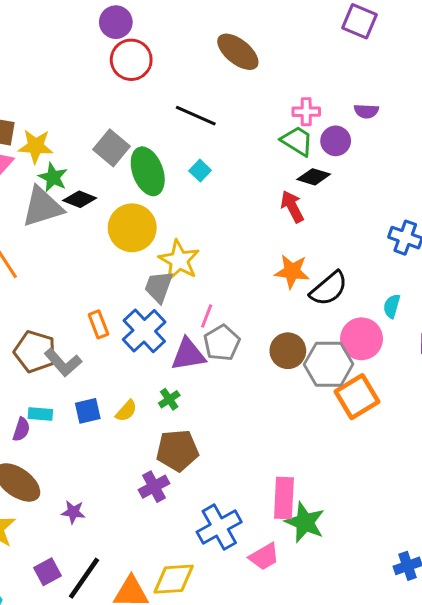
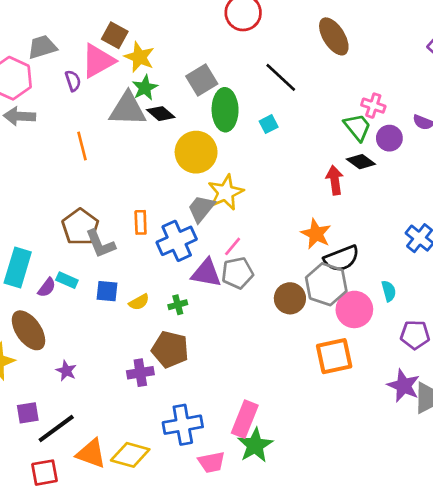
cyan semicircle: (392, 306) -> (389, 291), turned 130
gray hexagon: (329, 364) -> (326, 284), moved

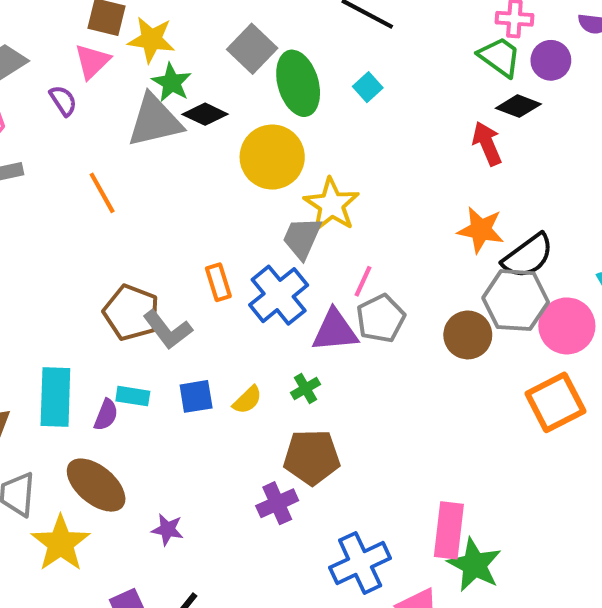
pink triangle: (98, 61) -> (92, 61), size x0.7

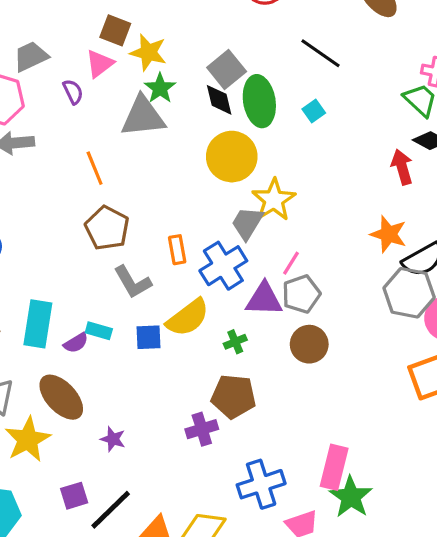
black diamond: (205, 114) -> (219, 100), moved, turned 44
brown pentagon: (131, 313) -> (107, 228), moved
brown circle: (468, 335) -> (309, 344), moved
yellow semicircle: (247, 400) -> (188, 318), moved, size x1.8
purple semicircle: (106, 415) -> (76, 343), turned 30

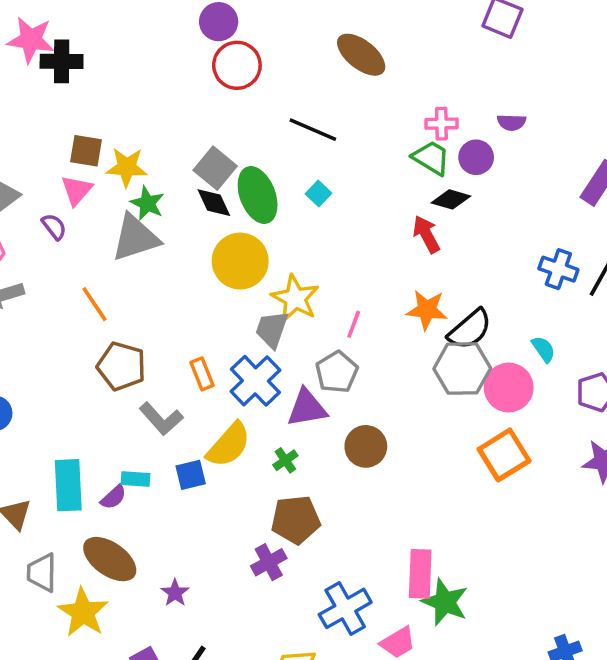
pink line: (291, 263) -> (354, 324), moved
gray pentagon: (301, 294) -> (337, 372), moved
purple star: (113, 439) -> (175, 593), turned 30

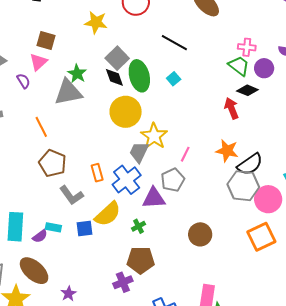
yellow star: (127, 167) -> (96, 22), moved
brown circle: (366, 446) -> (200, 234), moved

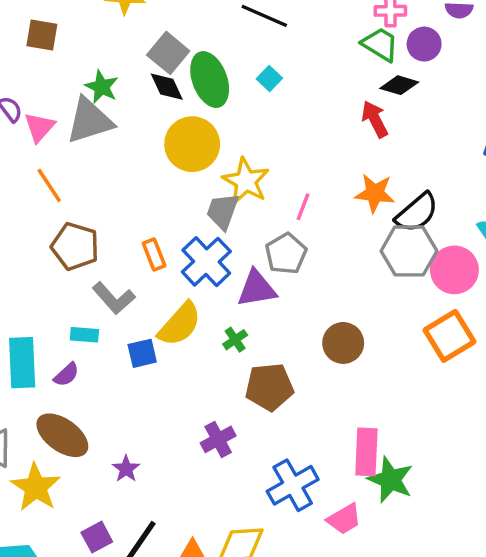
pink triangle: (38, 62) -> (40, 127), moved
cyan rectangle: (53, 227) -> (84, 335), moved
brown pentagon: (141, 260) -> (269, 387), moved

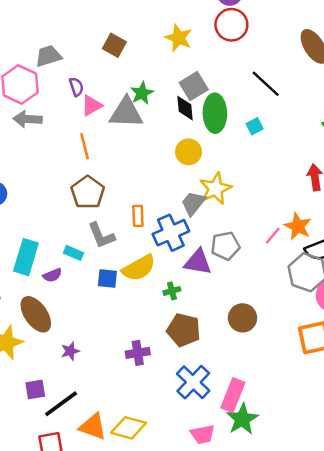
yellow circle: (192, 144) -> (189, 152), size x0.7
pink line: (303, 207) -> (273, 236), moved
blue cross: (293, 485) -> (193, 382), moved, turned -36

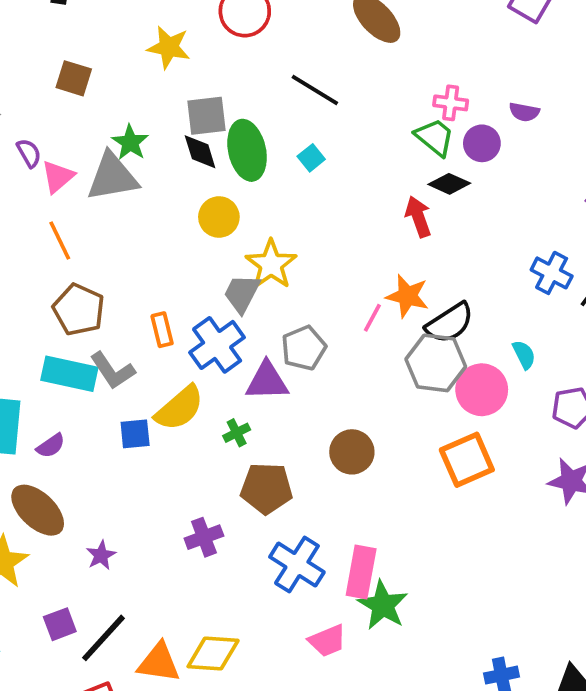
gray square: (194, 86) -> (206, 116), turned 36
cyan rectangle: (74, 253) -> (69, 374), moved, size x1.8

